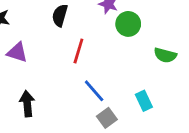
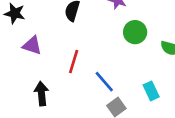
green circle: (128, 24) -> (135, 32), moved
red line: (78, 51) -> (74, 62), moved

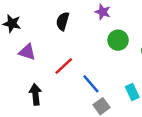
red line: (74, 62) -> (64, 66), turned 30

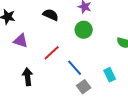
black semicircle: (63, 21) -> (51, 15), turned 98
green circle: (118, 40) -> (84, 30), moved

